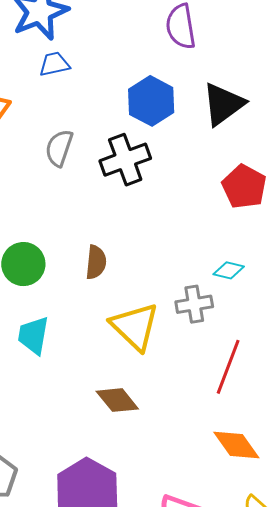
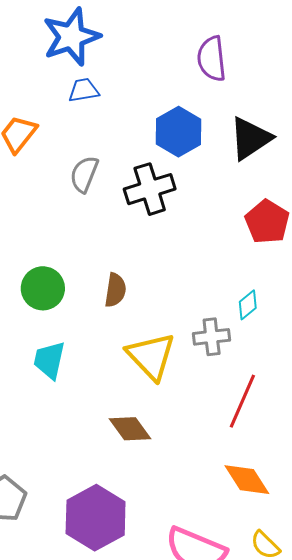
cyan diamond: (229, 270) -> (248, 305), turned -56

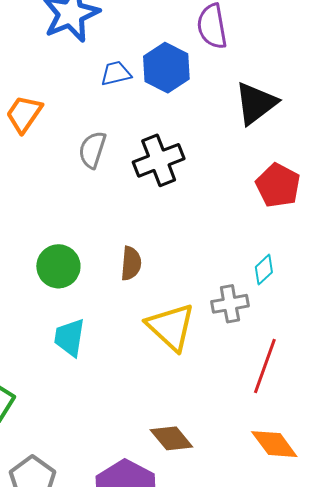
blue trapezoid: (84, 90) -> (116, 73), moved
blue hexagon: (179, 132) -> (166, 68), moved
brown diamond: (130, 429) -> (171, 438), moved

